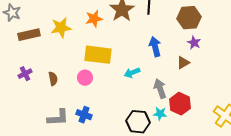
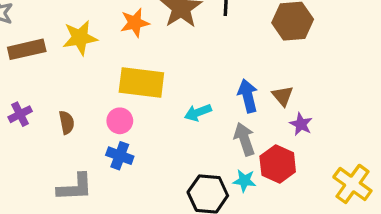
purple star: (194, 43) -> (301, 124), moved
blue arrow: (155, 47) -> (248, 96), moved
brown triangle: (183, 63) -> (283, 96), turned -40
blue cross: (84, 115) -> (120, 156), moved

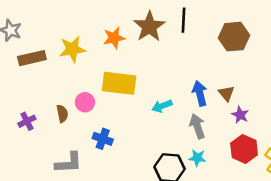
purple cross: (20, 114) -> (27, 121), moved
pink circle: (120, 121) -> (85, 102), moved
red hexagon: (278, 164) -> (244, 149), moved

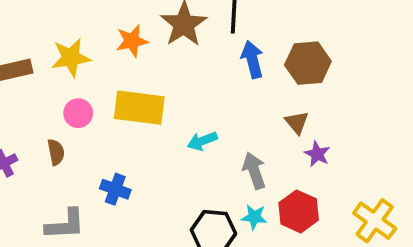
brown hexagon: (234, 37) -> (308, 63), moved
blue arrow: (200, 93) -> (252, 59), moved
pink circle: (85, 102) -> (78, 113), moved
red hexagon: (244, 149) -> (299, 211), moved

